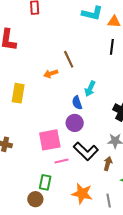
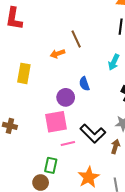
cyan arrow: (90, 89) -> (114, 62), moved
purple circle: (75, 123) -> (66, 97), moved
orange star: (82, 194) -> (89, 177), turned 30

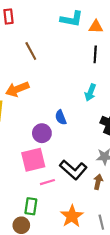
brown line: (76, 39) -> (31, 51), moved
orange arrow: (58, 54) -> (17, 89), moved, size x1.5

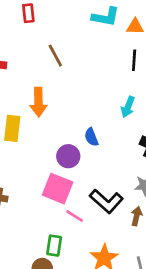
orange arrow: (17, 89) -> (38, 102), turned -70
pink square: (33, 160) -> (58, 189), turned 35
pink line: (47, 182) -> (75, 216), turned 48

